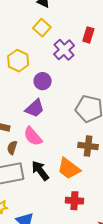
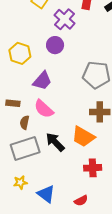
yellow hexagon: (18, 61) -> (20, 53), moved
purple circle: (43, 81) -> (55, 45), moved

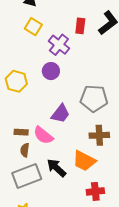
purple trapezoid: (42, 81) -> (60, 114), moved
brown rectangle: (13, 103) -> (21, 132), moved

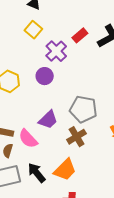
red rectangle: (80, 26) -> (80, 35), turned 35
brown cross: (99, 135) -> (77, 137), moved, turned -36
orange trapezoid: (84, 161) -> (65, 170), turned -80

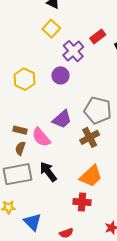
orange trapezoid: (65, 170) -> (91, 176), moved

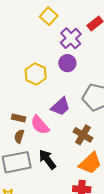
purple circle: (61, 75) -> (67, 63), moved
yellow hexagon: (25, 79) -> (36, 74), moved
brown cross: (90, 137) -> (83, 135), moved, turned -30

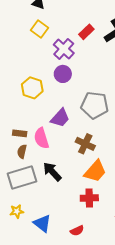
pink semicircle: (40, 125) -> (41, 138), turned 30

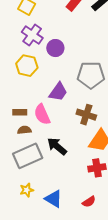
purple cross: (64, 49) -> (32, 35), moved
brown semicircle: (22, 152) -> (24, 130), turned 80

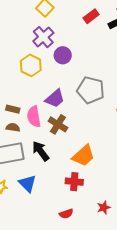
brown cross: (86, 115) -> (58, 124), moved
blue triangle: (54, 199) -> (27, 183), moved
red semicircle: (89, 202) -> (66, 214), moved

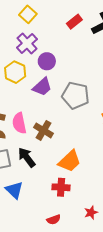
purple trapezoid: (55, 99) -> (42, 87), moved

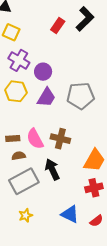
black arrow: (27, 157) -> (52, 169), turned 30
blue triangle: (14, 190) -> (70, 214), moved

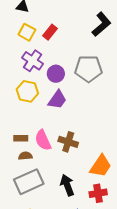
red rectangle: (58, 26) -> (50, 32), moved
gray pentagon: (81, 96) -> (89, 69), moved
black arrow: (52, 169) -> (67, 185), moved

